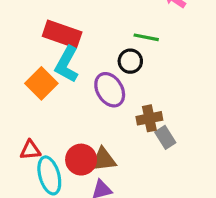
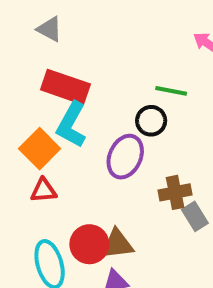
purple ellipse: (110, 90) -> (125, 157), turned 56
red triangle: (30, 150) -> (44, 190), moved

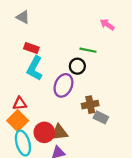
red rectangle: (65, 87) -> (31, 48), size x0.6
orange square: (40, 149) -> (18, 121), moved
gray rectangle: (195, 216) -> (101, 117), turned -32

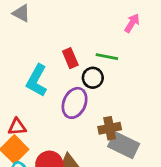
pink arrow: (107, 25) -> (132, 23), turned 88
red rectangle: (31, 48) -> (70, 58), moved, turned 48
gray rectangle: (101, 117) -> (124, 145), size x1.5

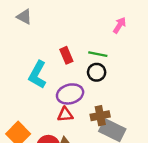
black circle: (93, 78) -> (97, 72), moved
purple ellipse: (75, 103) -> (70, 94), turned 50
red triangle: (17, 127) -> (65, 114), moved

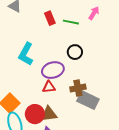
green line: (98, 54) -> (71, 22), moved
red rectangle: (66, 55) -> (50, 18), moved

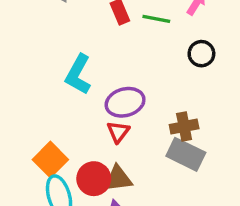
black circle: (75, 52) -> (201, 54), moved
red triangle: (49, 87) -> (118, 132), turned -48
brown cross: (78, 88) -> (184, 127), moved

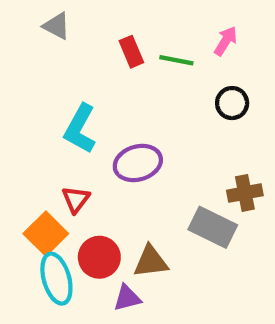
brown cross: (184, 127) -> (245, 193), moved
red triangle: (118, 132) -> (76, 199), moved
brown triangle: (118, 179) -> (151, 262), moved

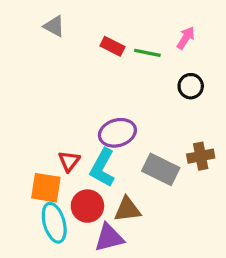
red rectangle: (131, 52) -> (112, 46), turned -40
cyan L-shape: (80, 129) -> (102, 168), moved
gray rectangle: (213, 227) -> (161, 169), moved
orange square: (46, 234) -> (46, 188), turned -36
purple triangle: (127, 298) -> (109, 238), size x1.4

